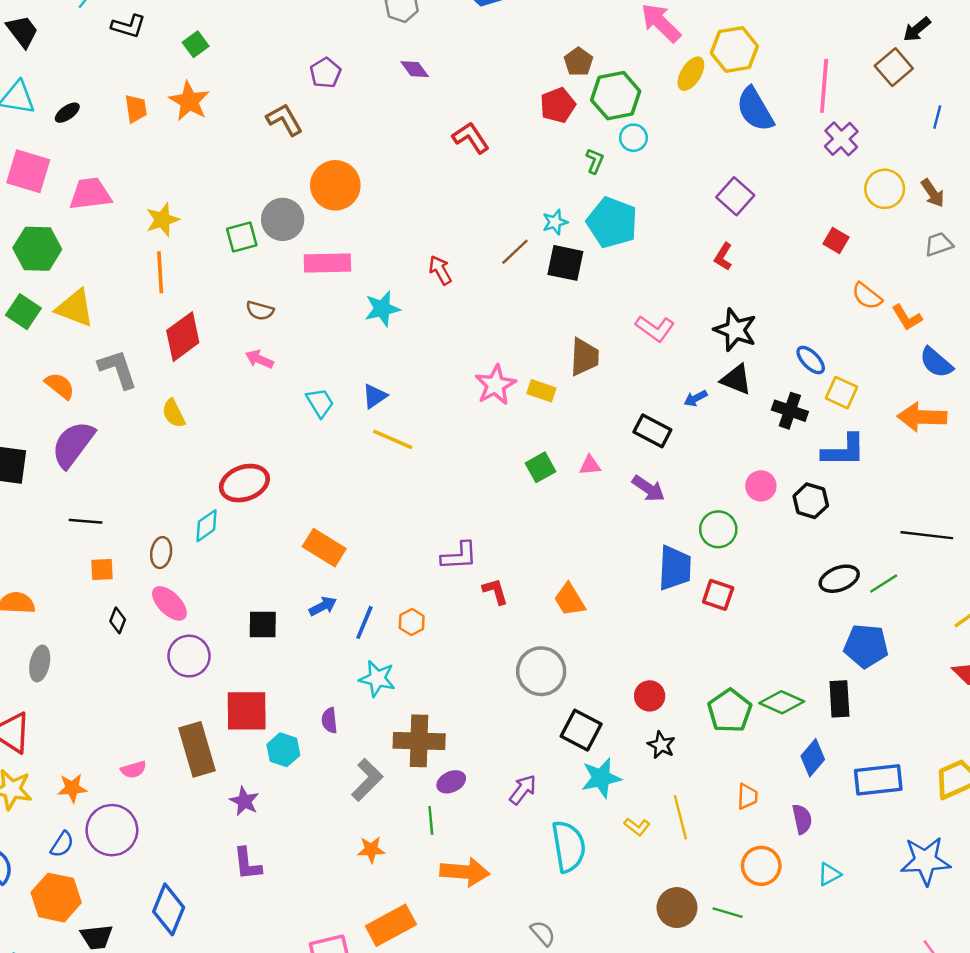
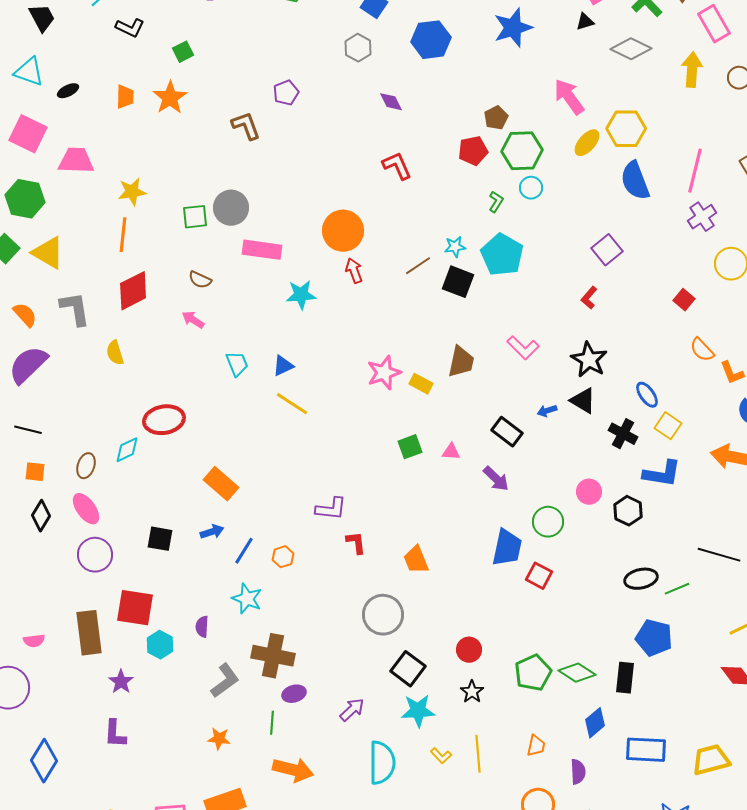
purple diamond: (415, 69) -> (391, 102), moved
orange circle: (335, 185) -> (343, 231), moved
black diamond: (118, 620) -> (41, 516), size x1.4

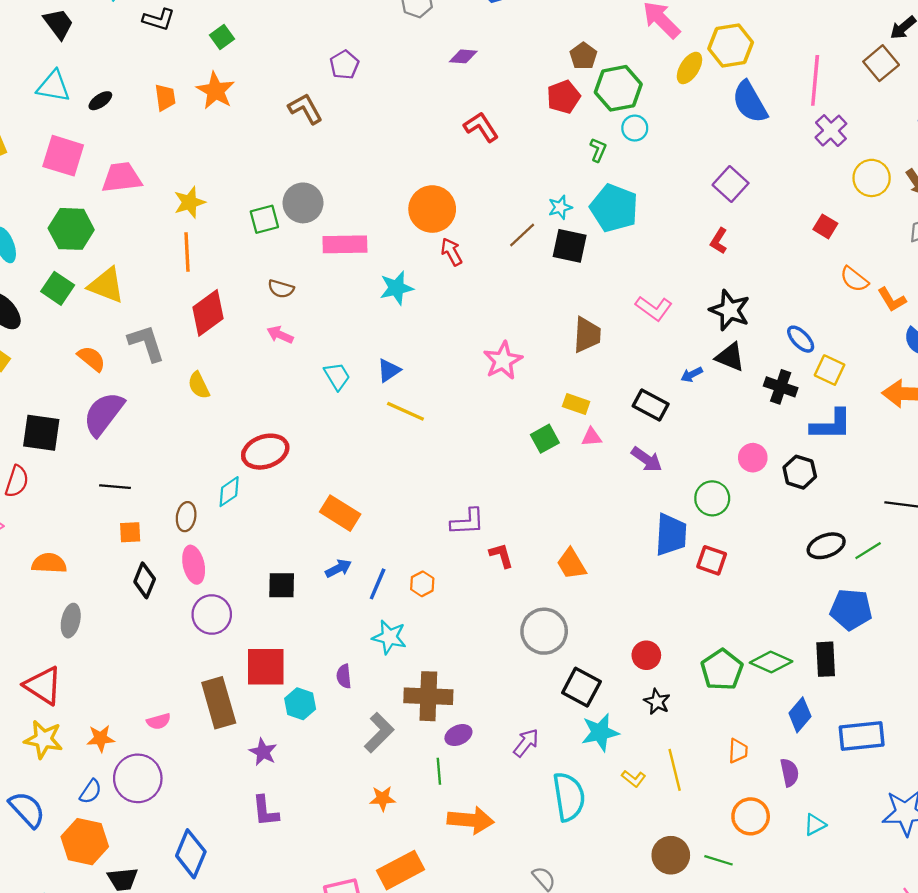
purple diamond: (391, 102) -> (463, 56), turned -50
yellow rectangle: (421, 384) -> (576, 404), moved
pink ellipse: (86, 509) -> (194, 565), turned 32

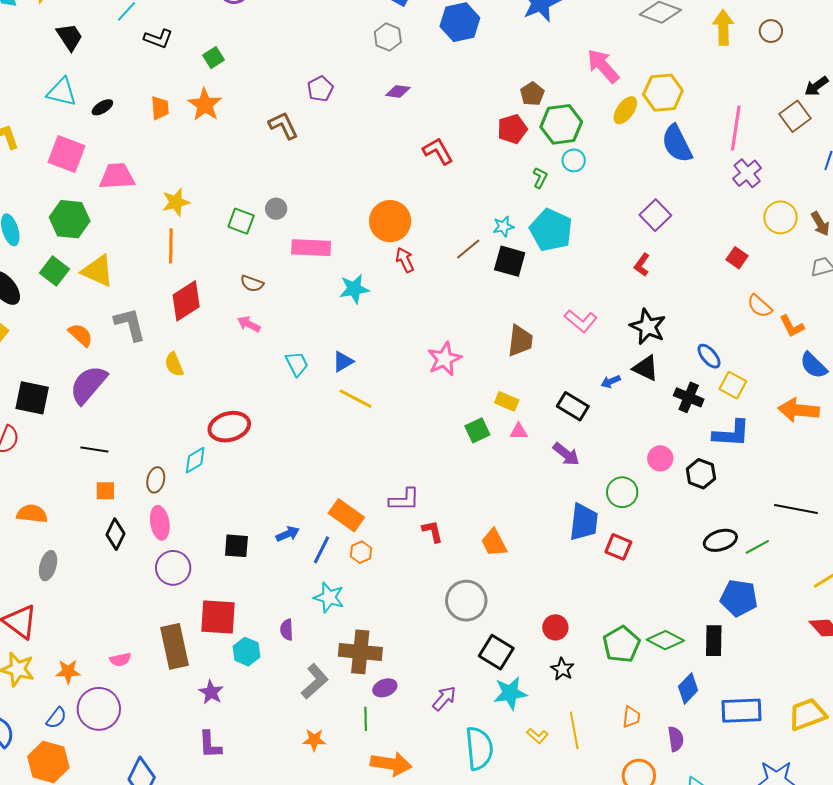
purple diamond: (463, 56) -> (398, 91), moved
gray circle: (303, 203) -> (276, 209), size x0.6
green square: (264, 219) -> (241, 221), turned 32
orange rectangle: (340, 513) -> (346, 515), moved

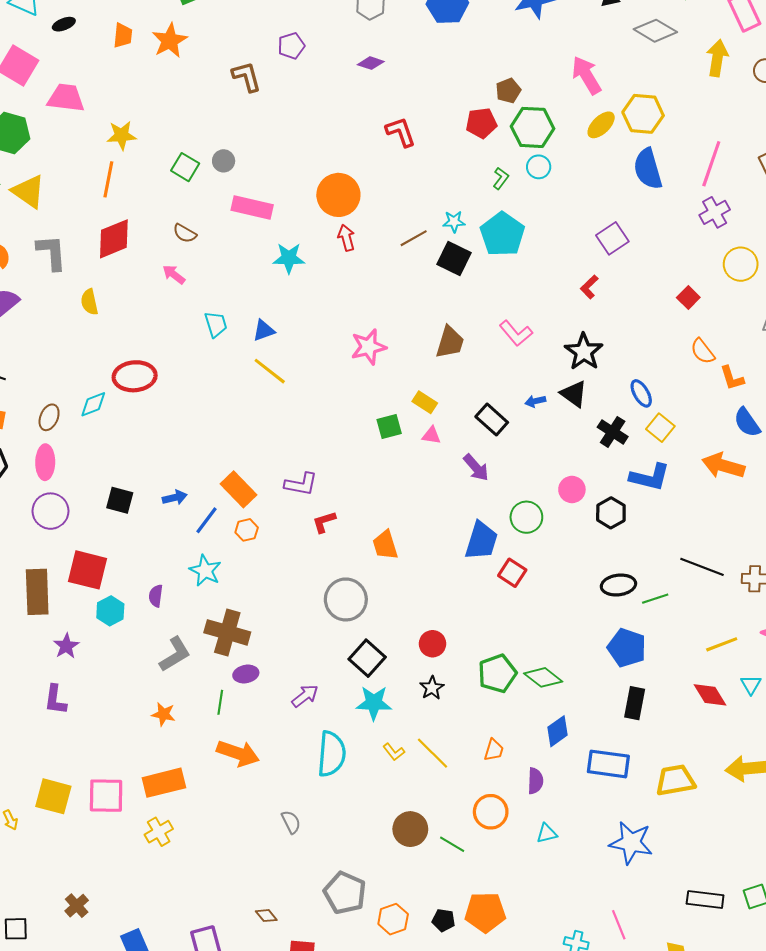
red L-shape: (432, 531) -> (324, 522), turned -105
black rectangle: (714, 641) -> (635, 703), moved
yellow line: (574, 730) -> (433, 753), turned -45

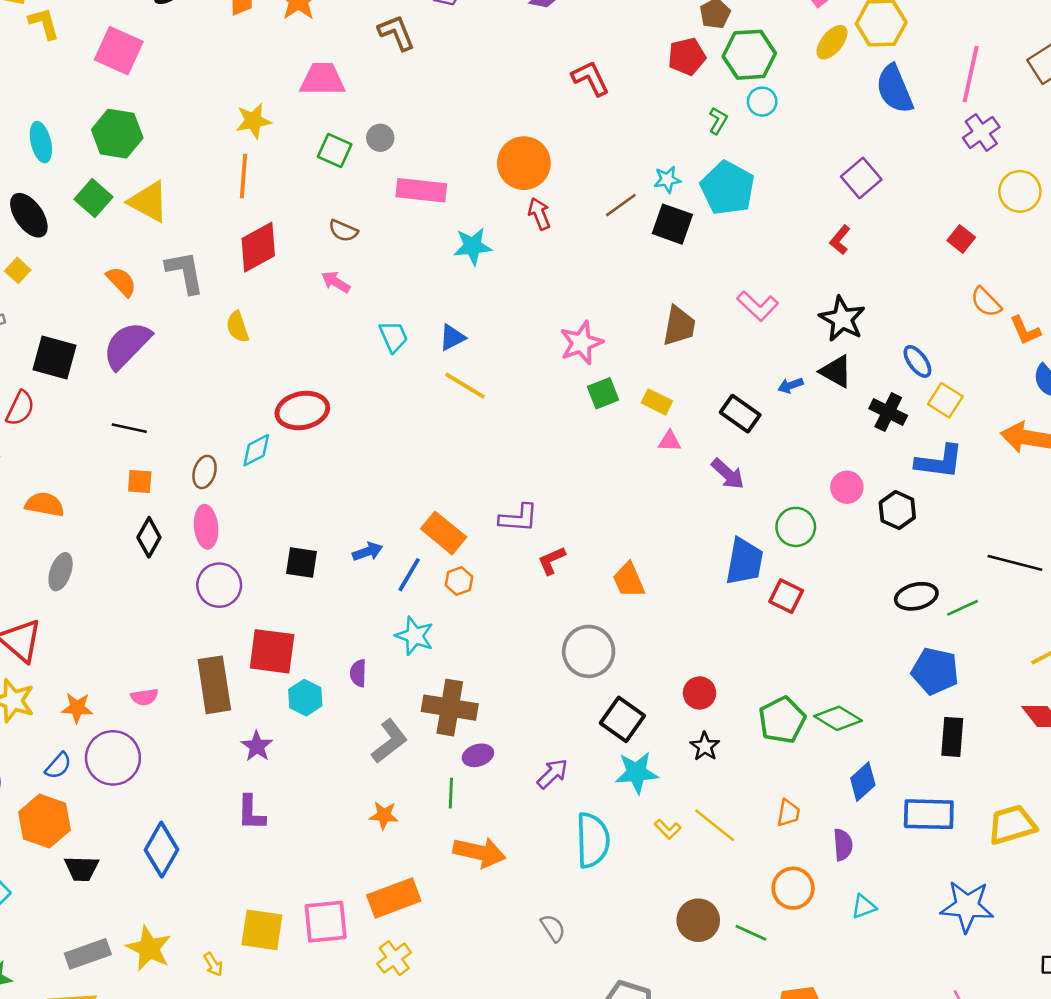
pink trapezoid: (66, 98) -> (322, 79), moved
green square: (389, 426) -> (603, 393), moved

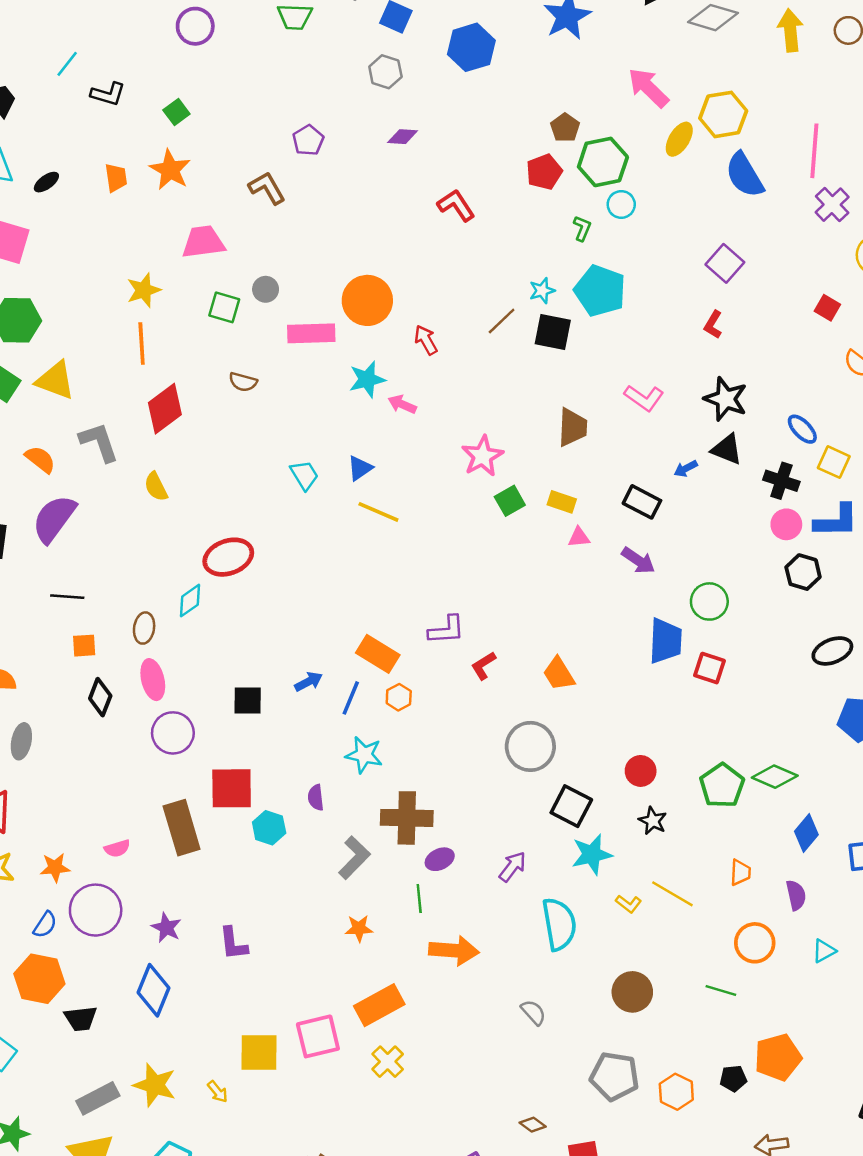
orange circle: (524, 163) -> (367, 300), moved
pink arrow: (336, 282) -> (402, 404), moved
pink circle: (847, 487) -> (786, 524), moved
purple star: (257, 746) -> (166, 928), moved
brown circle: (698, 920) -> (632, 992), moved

